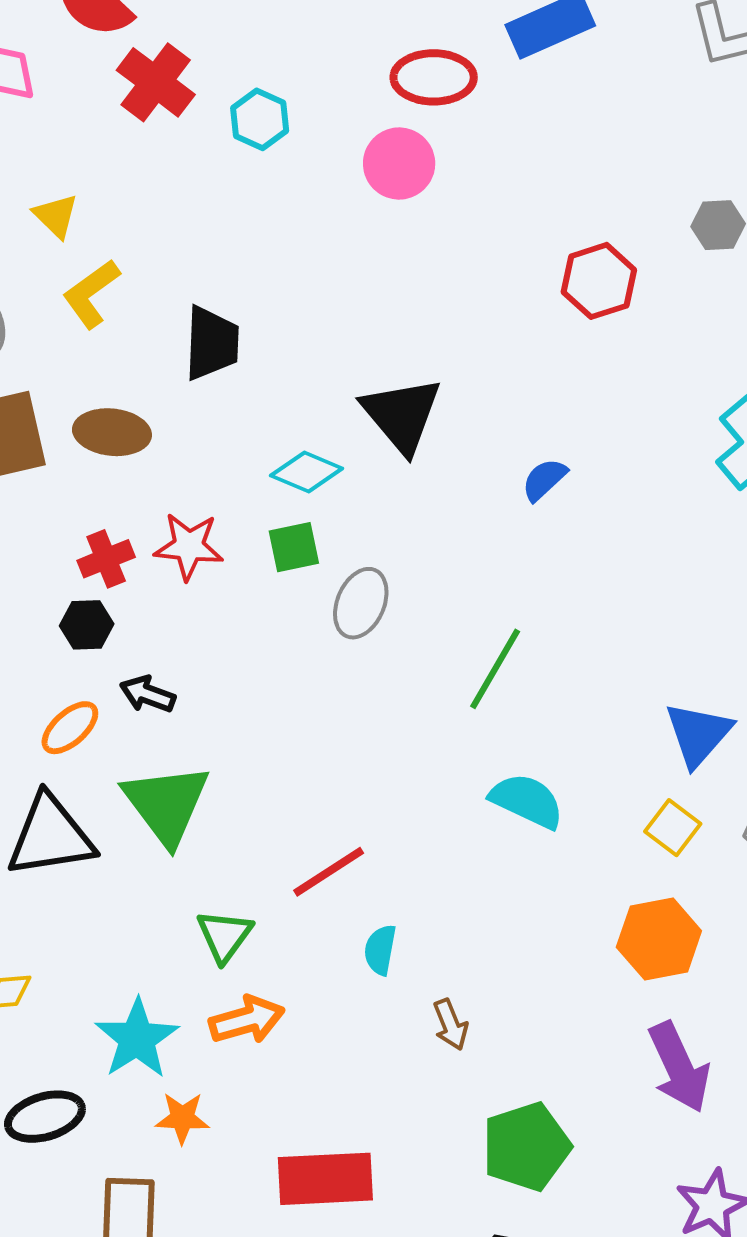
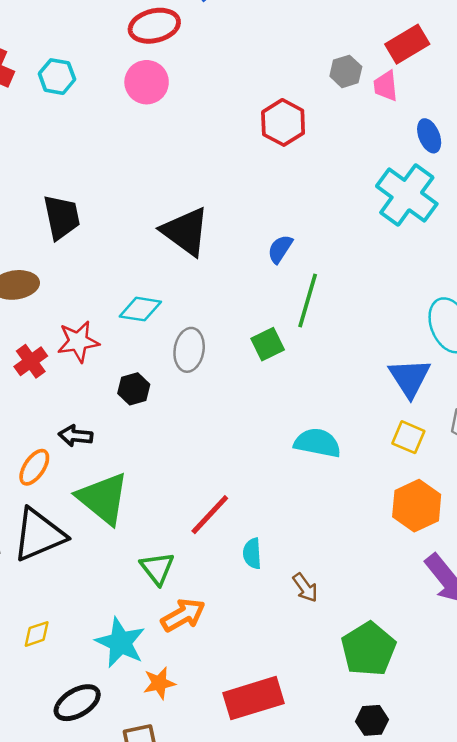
cyan diamond: (307, 472) -> (140, 309), moved
green square: (294, 547) -> (268, 344), moved
black hexagon: (87, 625) -> (134, 389), moved
green line: (495, 669) -> (308, 300), moved

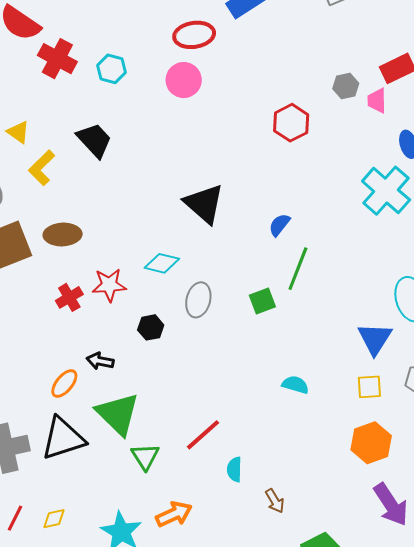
black trapezoid: (62, 217) -> (94, 140), moved, turned -36
yellow square: (408, 437) -> (369, 387), turned -32
cyan semicircle: (317, 443) -> (295, 385), size x0.7
green triangle: (157, 568) -> (145, 457), moved

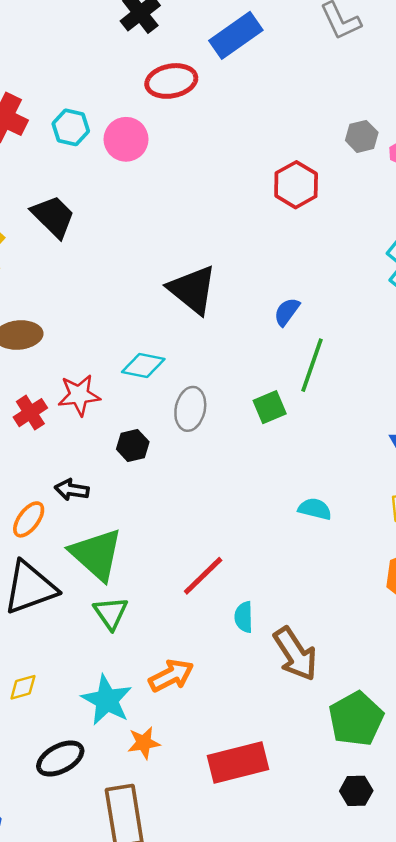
pink circle: (184, 80) -> (126, 139), moved
green triangle: (145, 457) -> (111, 613), moved
brown arrow: (275, 501) -> (295, 654), size x1.8

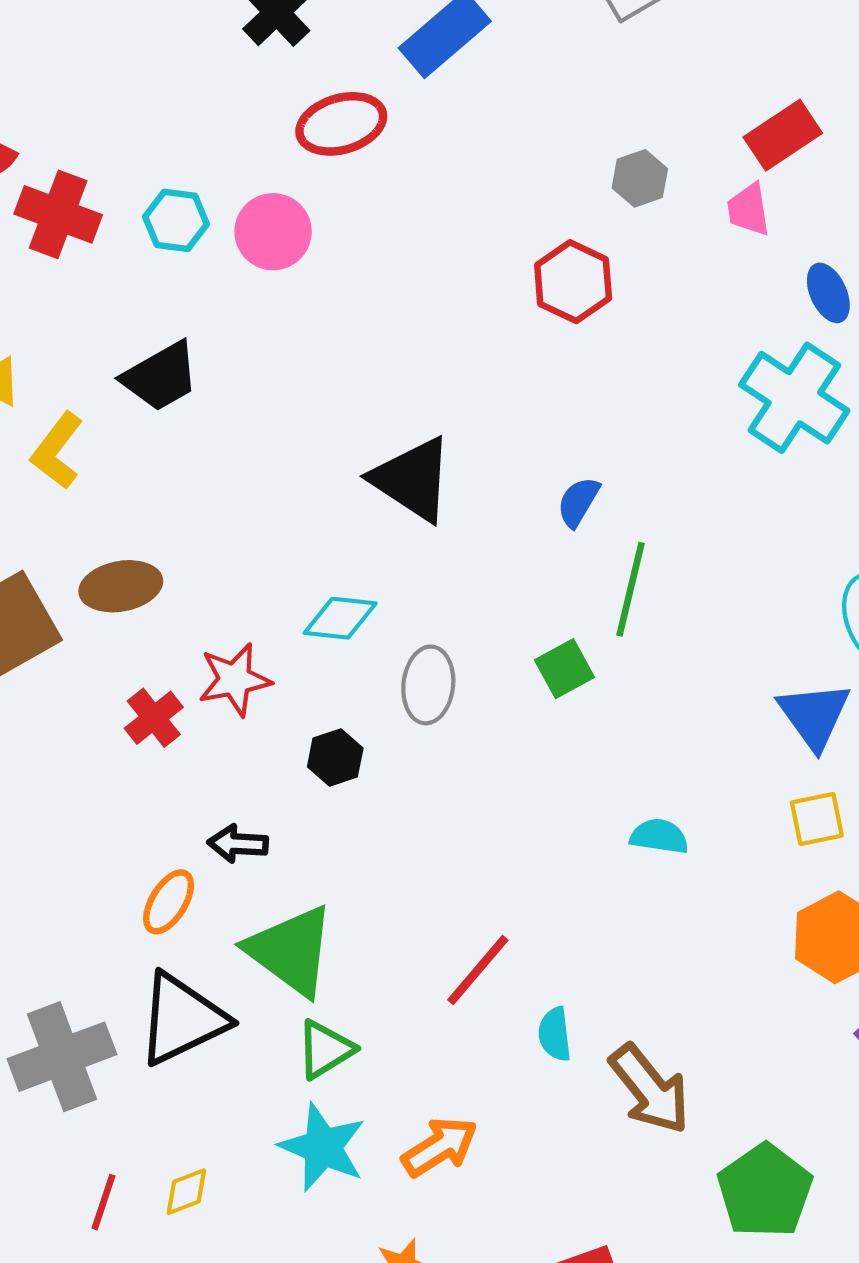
gray hexagon: (362, 136) -> (640, 178), moved
black trapezoid: (53, 216) -> (161, 377), turned 111
green triangle: (111, 613) -> (325, 1049), turned 39
cyan star: (107, 700) -> (323, 1147), moved

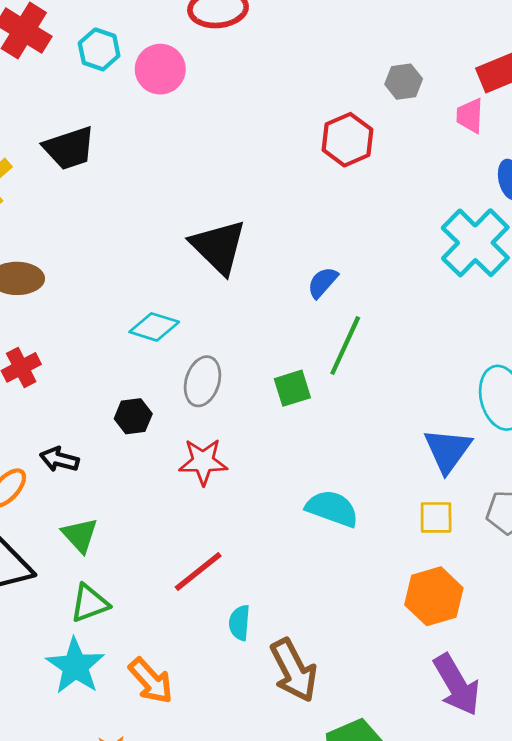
red star: (235, 680) -> (203, 462), moved
cyan semicircle: (659, 836) -> (332, 508), size x1.4
green triangle: (291, 951) -> (80, 535), size x0.6
orange arrow: (440, 1147) -> (151, 681), turned 69

